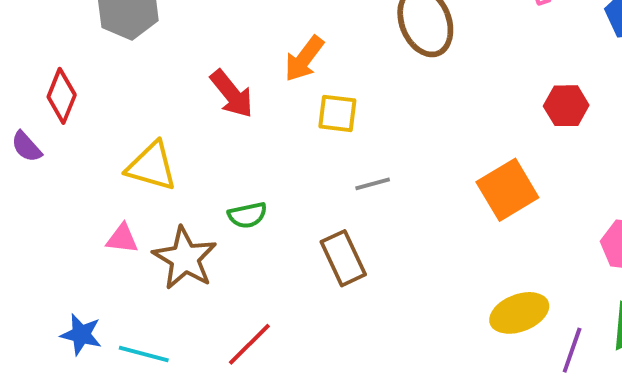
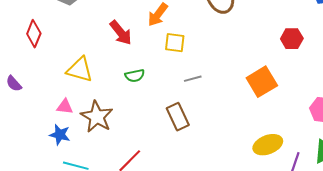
purple semicircle: (26, 147) -> (14, 84), moved
green semicircle: (247, 215) -> (135, 76), moved
blue star: (81, 334) -> (60, 135), moved

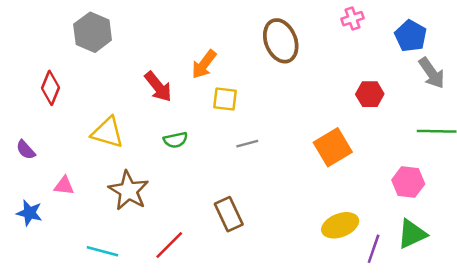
pink triangle: (65, 107) -> (64, 186), moved
brown rectangle: (178, 117) -> (229, 214), moved
blue star: (60, 135) -> (29, 213), moved

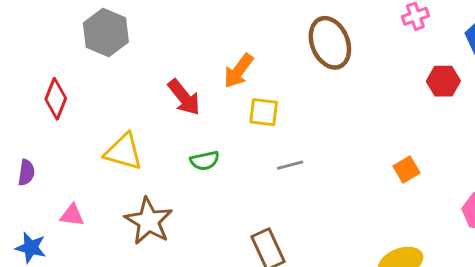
red hexagon: (370, 94) -> (443, 81), moved
orange square: (333, 147) -> (407, 170), moved, size x0.6
purple semicircle: (26, 150) -> (26, 172), turned -130

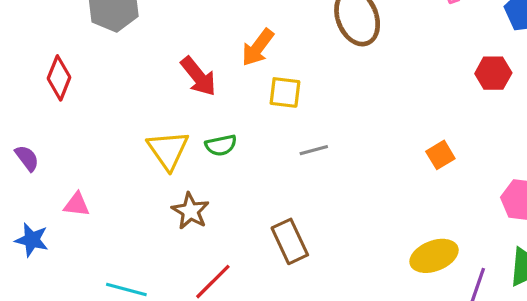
red hexagon: (443, 81) -> (493, 73), moved
yellow triangle: (124, 152) -> (168, 150), moved, turned 39
purple semicircle: (26, 172) -> (27, 158), turned -45
brown star: (149, 221) -> (190, 211), moved, size x0.7

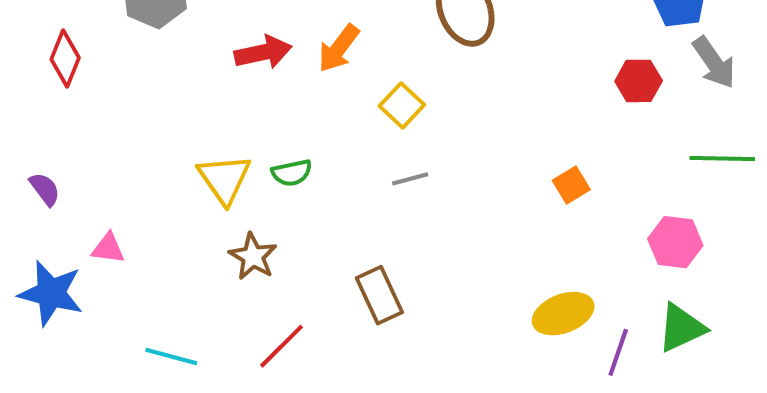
red arrow: (198, 76) -> (263, 52), moved, turned -63
red diamond: (59, 78) -> (65, 59), moved
yellow square: (285, 92) -> (402, 105), moved, turned 36
blue star: (32, 240) -> (51, 293), size x1.5

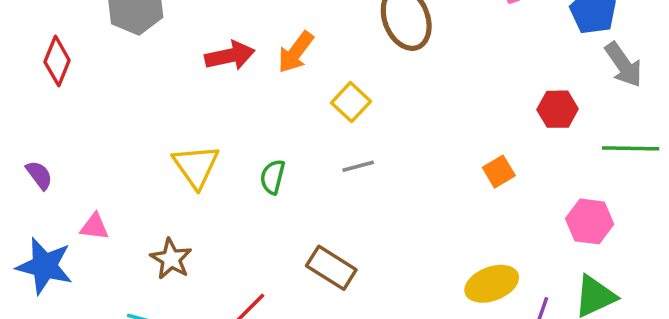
red hexagon: (639, 81) -> (558, 109), moved
green semicircle: (292, 173) -> (273, 177), moved, turned 116
brown star: (253, 256) -> (171, 259), moved
brown rectangle: (379, 295) -> (331, 268), turned -33

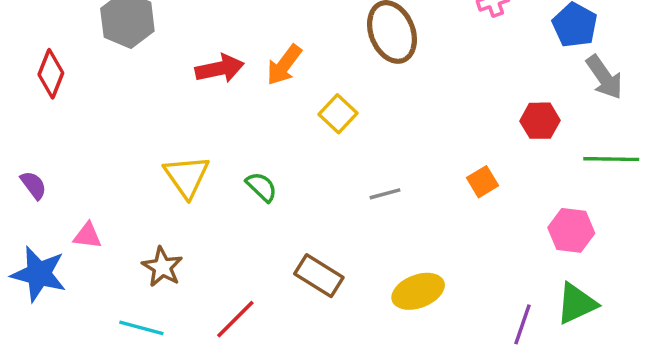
gray line: (358, 166) -> (385, 194), moved
green semicircle: (273, 177) -> (261, 187), turned 120
yellow ellipse: (492, 284) -> (418, 291), moved

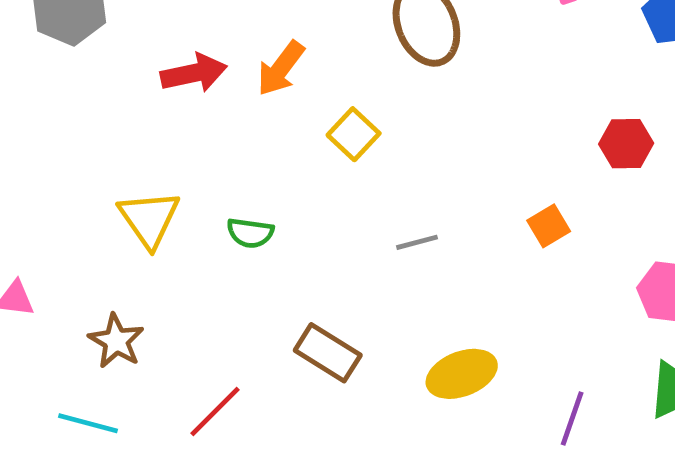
green semicircle: (261, 187) -> (250, 233), turned 144
purple line: (523, 324) -> (572, 419), moved

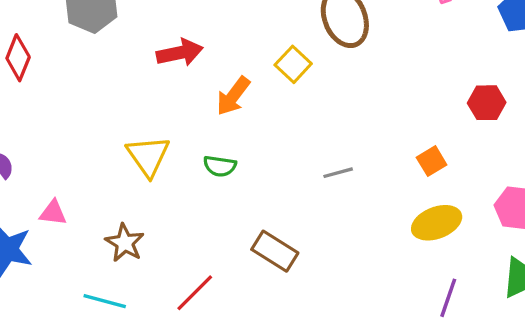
orange arrow: (281, 68) -> (233, 96), moved
yellow square: (354, 134) -> (293, 64), moved
yellow ellipse: (462, 374) -> (437, 223), moved

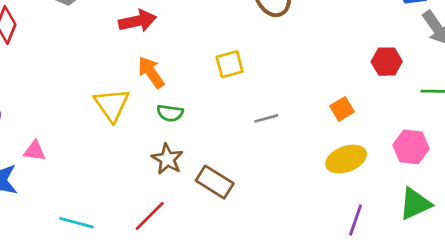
yellow square: (293, 64) -> (230, 64), moved, turned 32
orange arrow: (233, 96) -> (151, 72), moved, turned 108
brown star: (125, 243) -> (167, 159), moved

